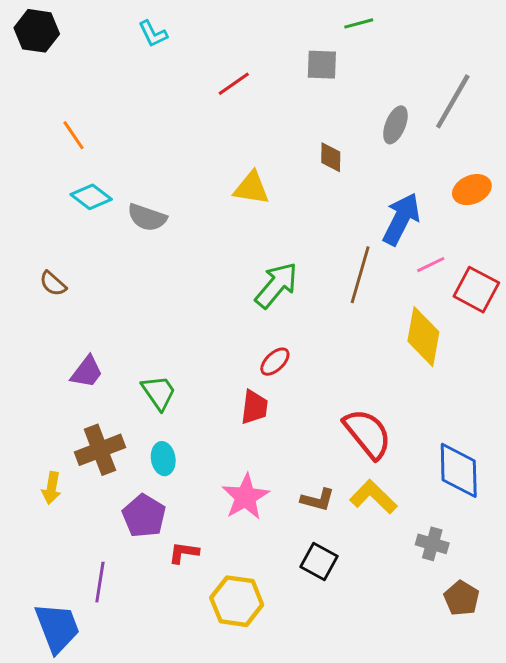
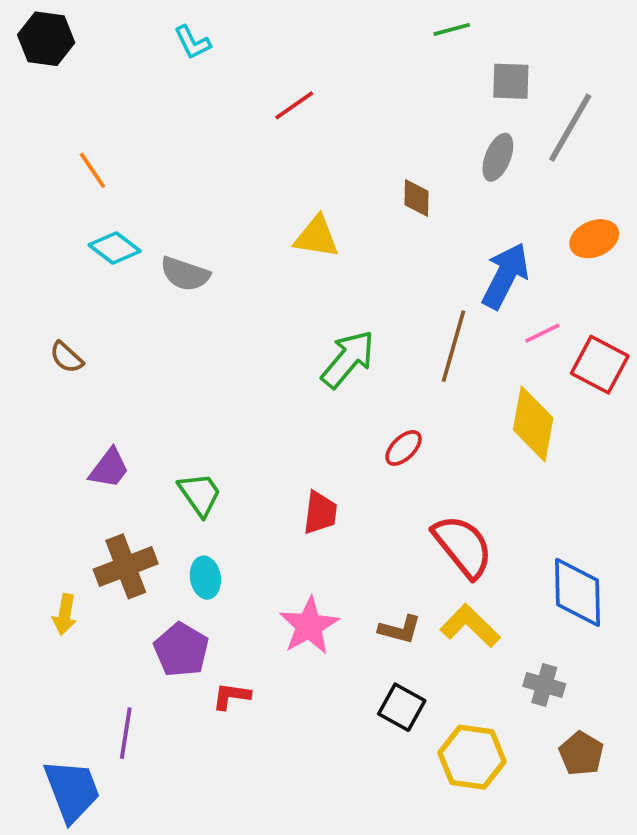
gray square: (322, 65) -> (511, 81), moved
red ellipse: (275, 362) -> (403, 448), moved
yellow hexagon: (237, 601) -> (472, 757), moved

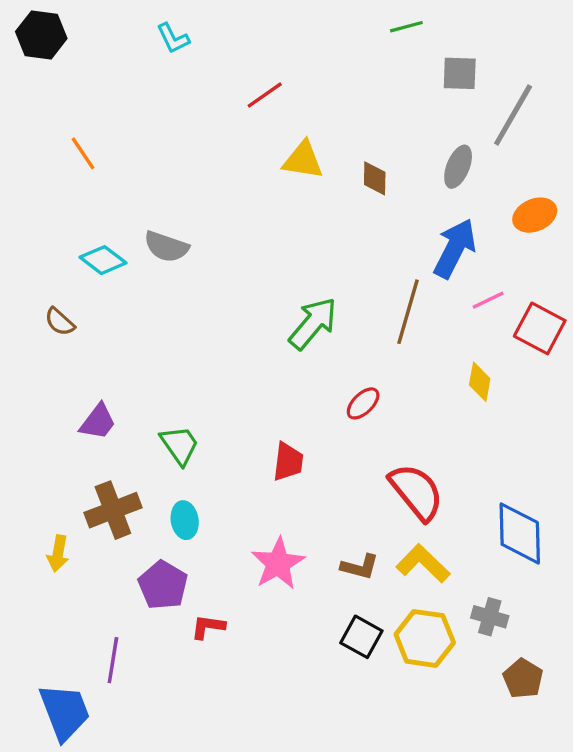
gray ellipse: (498, 157) -> (458, 167), moved
yellow triangle: (316, 237) -> (303, 160), moved
cyan diamond: (115, 248) -> (103, 260), moved
yellow diamond: (533, 424) -> (480, 382), size x0.6
yellow hexagon: (472, 757) -> (425, 638), moved

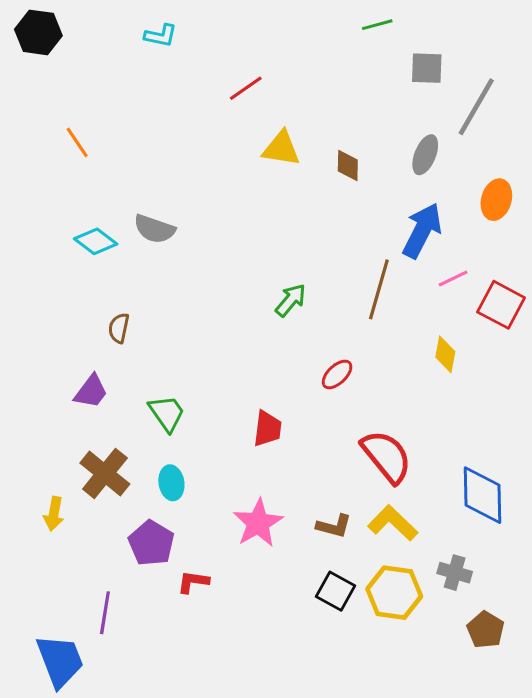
cyan L-shape: (173, 38) -> (161, 36), turned -52
orange ellipse: (535, 215) -> (496, 200), turned -51
brown semicircle: (60, 322) -> (119, 328), moved, turned 60
green arrow: (313, 323) -> (291, 300), size x0.7
brown cross: (113, 510) -> (105, 473), turned -30

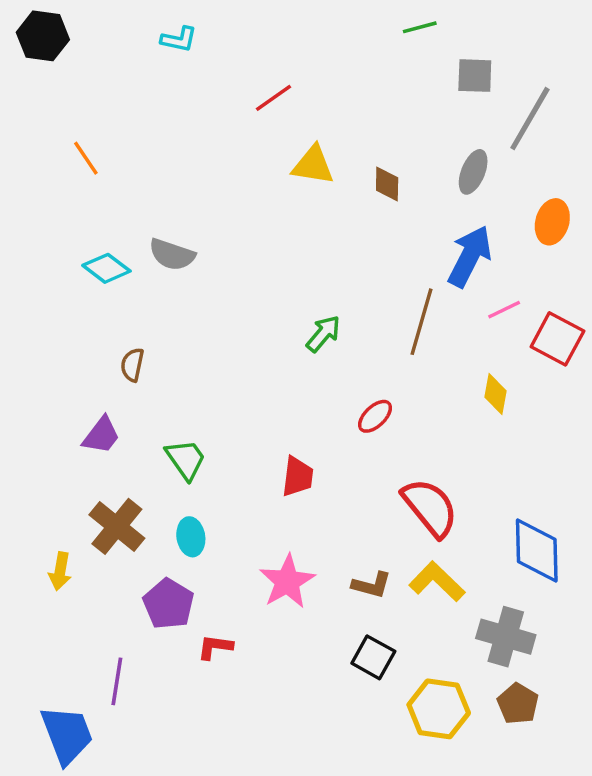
gray cross: (455, 573) -> (506, 637), size x1.5
yellow hexagon: (394, 593) -> (439, 709), moved
brown pentagon: (486, 630) -> (518, 704), moved

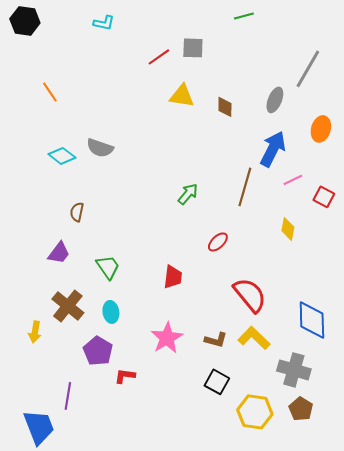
gray square: (475, 76) -> (193, 48), moved
red square: (557, 339) -> (324, 197), size x0.7

